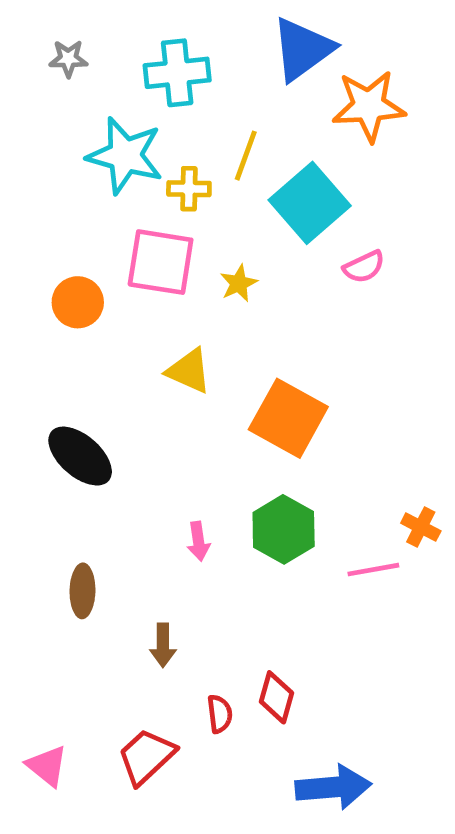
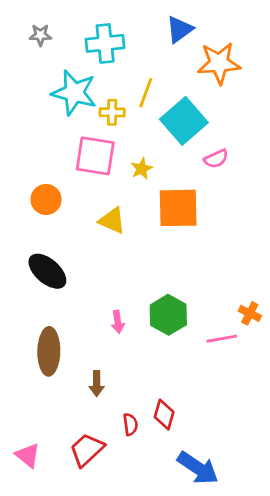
blue triangle: (302, 49) -> (180, 29), size x0.7
orange circle: (78, 302) -> (46, 199), moved
orange square: (288, 418) -> (178, 208), moved, turned -30
brown ellipse: (82, 591) -> (49, 351), size x1.5
blue arrow: (333, 787) -> (198, 468), turned 39

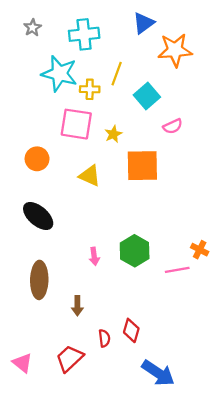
gray star: (40, 35) -> (33, 28), turned -30
cyan square: (184, 121) -> (147, 96), size x0.7

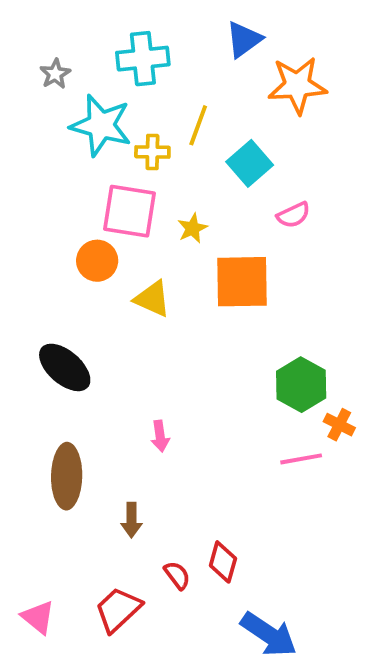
gray star: (33, 28) -> (55, 74), moved
orange circle: (37, 159) -> (97, 261), moved
green hexagon: (135, 251) -> (301, 385), moved
red semicircle: (104, 338) -> (177, 575), turned -30

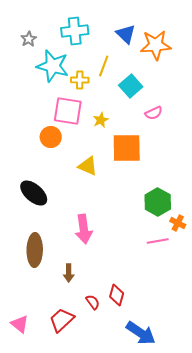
blue triangle: (244, 40) -> (126, 34), moved, turned -40
yellow triangle: (152, 299) -> (88, 166), moved
pink arrow: (160, 436) -> (84, 229), size x1.8

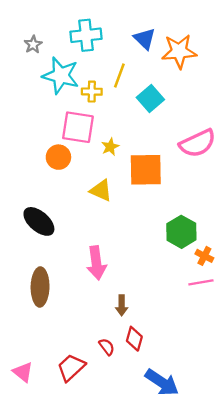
pink semicircle: (154, 113) -> (198, 143), moved, size x1.8
yellow star: (101, 120) -> (110, 147), moved
pink line: (158, 241) -> (201, 282), moved
brown arrow: (69, 273) -> (122, 305), moved

